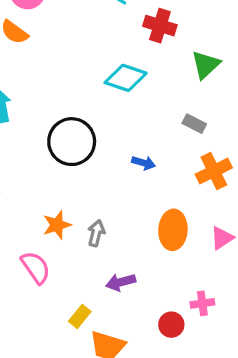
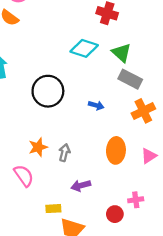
green triangle: (206, 65) -> (121, 53), moved, turned -35
gray rectangle: (194, 124) -> (130, 79), size x1.5
yellow rectangle: (80, 316) -> (53, 209), turned 48

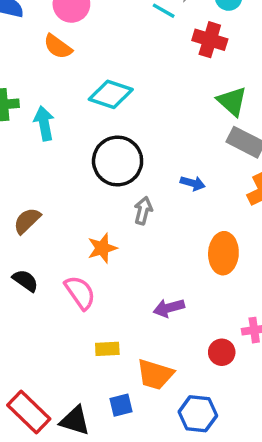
cyan diamond: (84, 48) -> (111, 94), moved
gray arrow: (64, 153) -> (143, 211), moved
yellow rectangle: (53, 209) -> (107, 349), moved

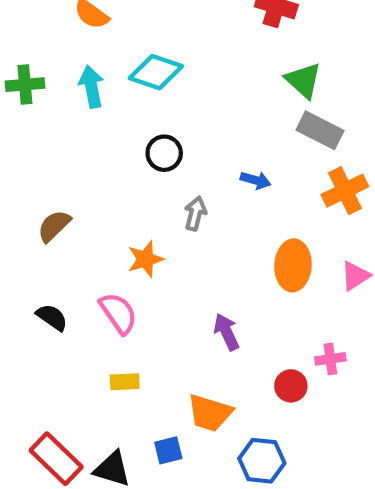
cyan arrow: (44, 123) -> (91, 87), moved
black circle: (118, 161) -> (164, 153), size x0.6
black semicircle: (25, 281) -> (52, 317), moved
purple arrow: (169, 308) -> (226, 332), turned 80
yellow rectangle: (107, 349) -> (125, 382), moved

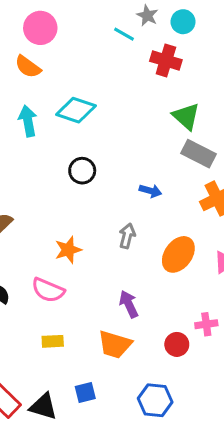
gray arrow: (195, 213) -> (127, 236), moved
orange ellipse: (293, 265) -> (178, 254), turned 33
pink semicircle: (118, 313) -> (48, 290), turned 148
orange trapezoid: (210, 413) -> (115, 344), moved

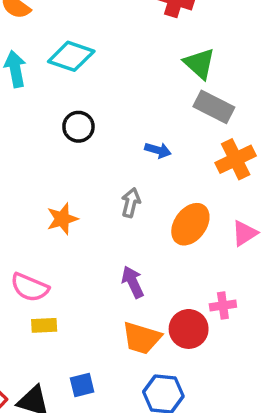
pink semicircle: (48, 290) -> (30, 287), moved
orange trapezoid: (115, 344) -> (142, 338), moved
red circle: (177, 344) -> (189, 329), size x1.4

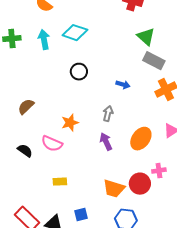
orange ellipse: (190, 224) -> (141, 139), moved
purple arrow: (133, 282) -> (106, 142), moved
pink semicircle: (30, 287) -> (52, 144), moved

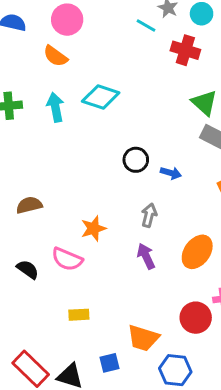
black circle: (79, 72) -> (136, 160), moved
brown semicircle: (26, 107) -> (29, 205), turned 30
orange trapezoid: (114, 189) -> (143, 338), moved

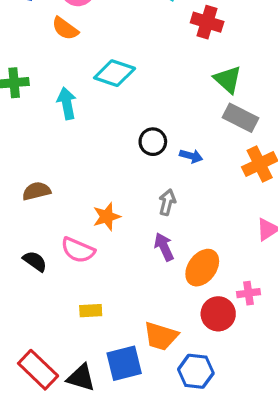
cyan arrow: (55, 107) -> (67, 103), moved
orange ellipse: (197, 252) -> (202, 268), moved
blue square: (109, 363) -> (124, 363), size x1.6

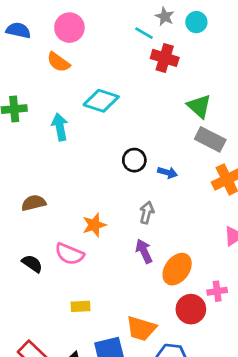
red cross: (207, 22) -> (165, 58), moved

